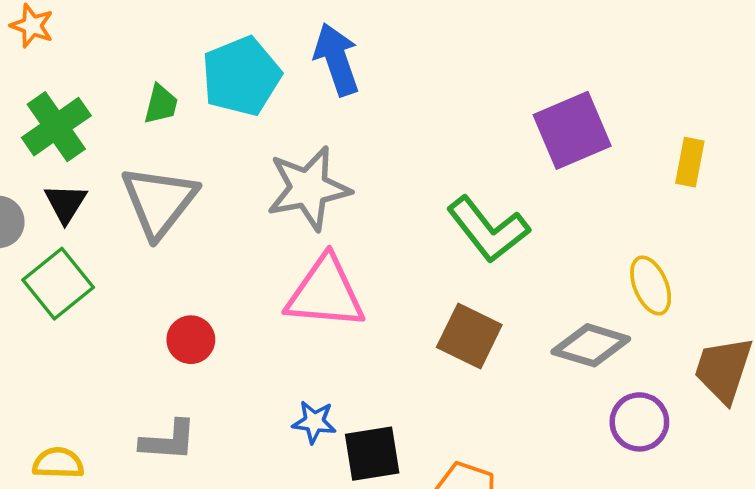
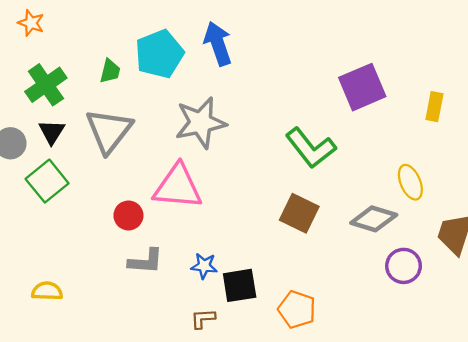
pink triangle: (325, 293) -> (178, 187), moved
gray L-shape: (168, 441) -> (146, 261), moved

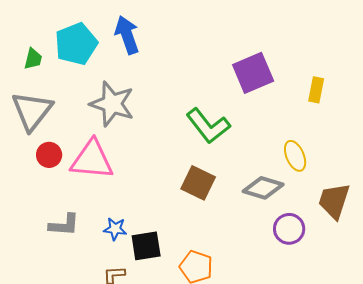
gray star: (201, 123) -> (112, 104), turned 30
red circle: (128, 215) -> (49, 155), moved

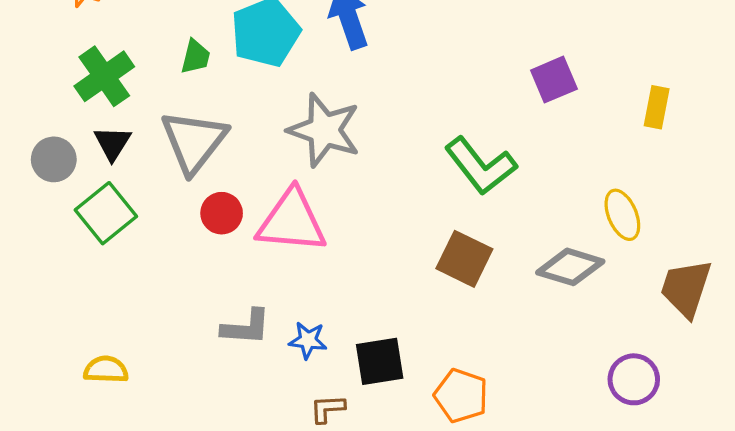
purple square: (253, 73) -> (554, 80), size x0.7
blue star: (115, 229) -> (308, 340), moved
purple circle: (289, 229) -> (634, 379), moved

